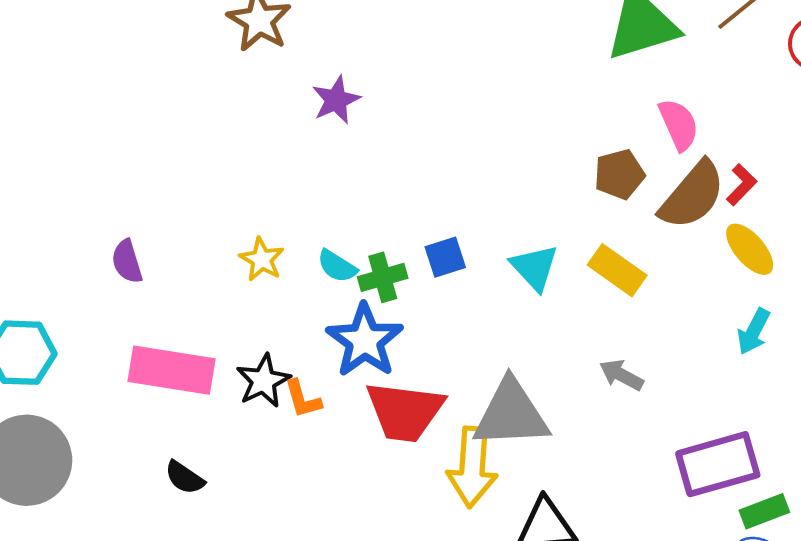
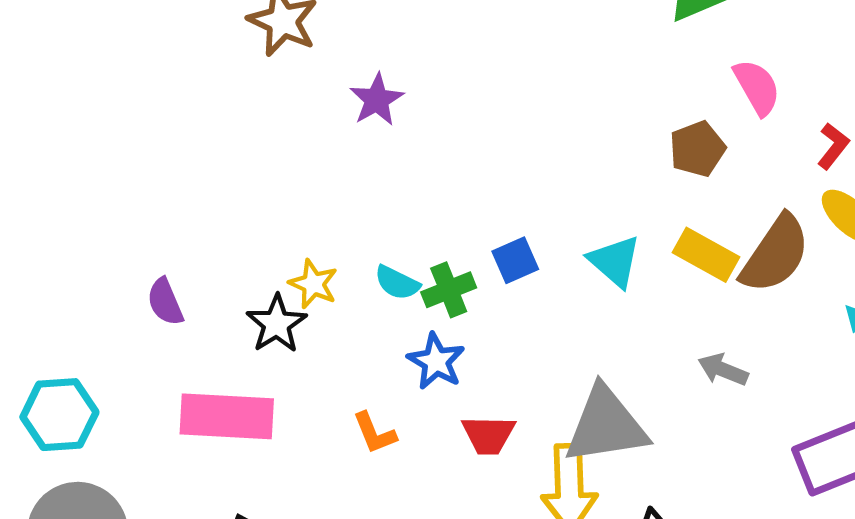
brown semicircle: (692, 195) -> (775, 254), moved
blue star: (365, 340) -> (436, 361), size x0.7
black star: (263, 381) -> (277, 324), moved
red trapezoid: (405, 411) -> (488, 435), size x0.6

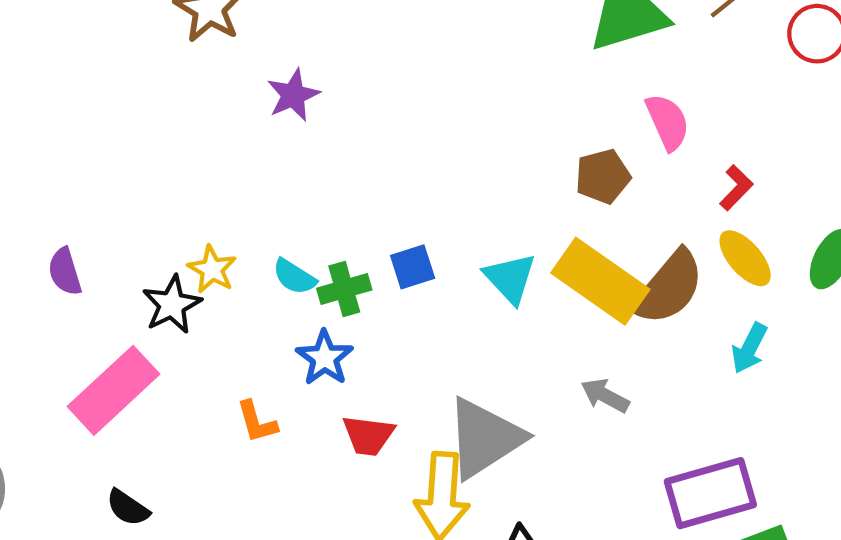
yellow rectangle: (706, 255) -> (600, 281), size x1.5
pink rectangle: (227, 416) -> (114, 390), turned -52
gray triangle: (606, 425) -> (484, 438), turned -30

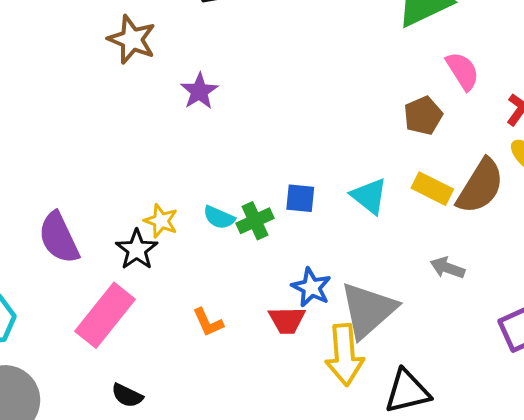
blue square: (413, 267) -> (300, 198), turned 32
purple semicircle: (65, 272) -> (59, 238), size x1.6
yellow rectangle: (600, 281) -> (432, 189), size x0.6
blue star: (325, 358) -> (311, 287), moved

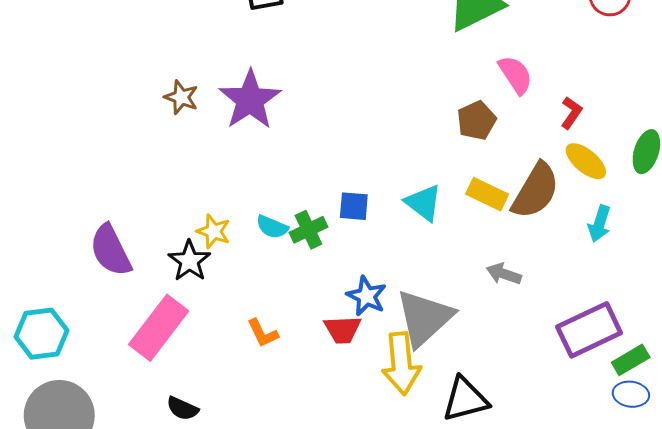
brown star: (132, 40) -> (181, 97), moved, size x0.7
purple star: (199, 91) -> (250, 100), size x1.6

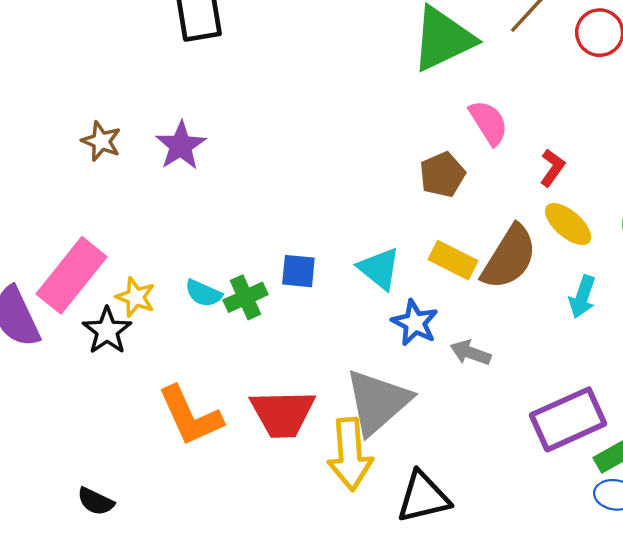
purple star: (250, 100) -> (181, 146), size x0.7
blue star: (367, 296) -> (415, 323), moved
pink rectangle: (159, 328) -> (71, 275), moved
red trapezoid: (343, 330) -> (283, 414), size x1.5
orange L-shape: (263, 333) -> (190, 416), size x1.8

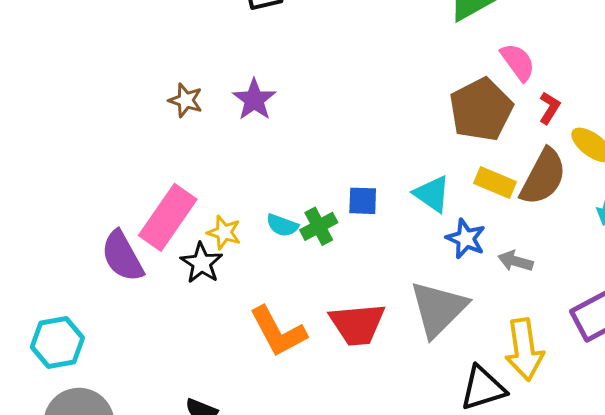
red L-shape: (552, 168) -> (550, 108), moved
brown pentagon: (442, 175) -> (481, 110), size x1.6
yellow arrow: (350, 454) -> (524, 350), moved

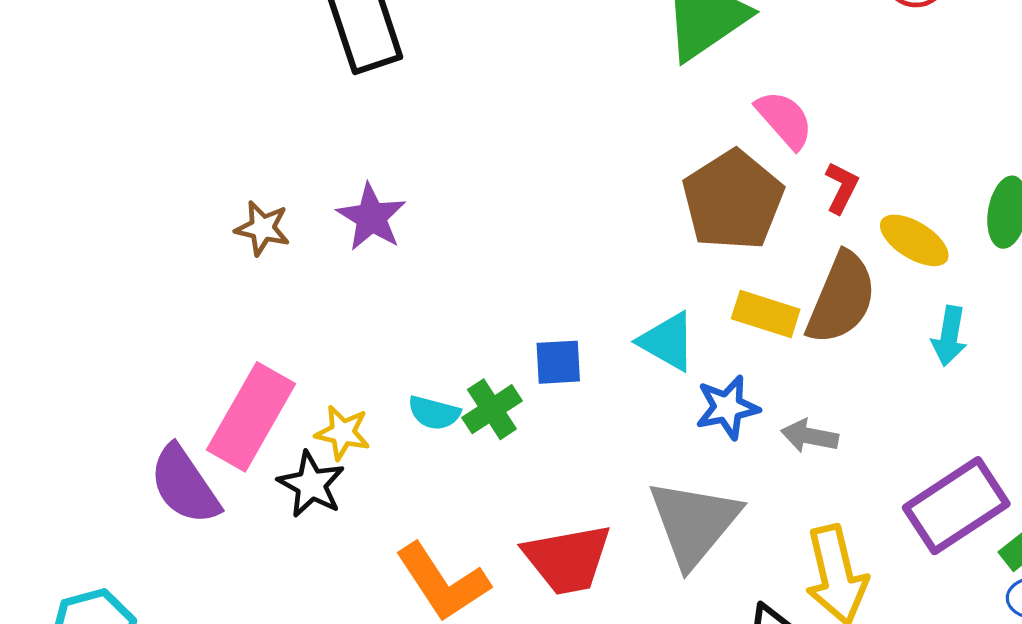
blue star: (466, 239) -> (727, 407), turned -30

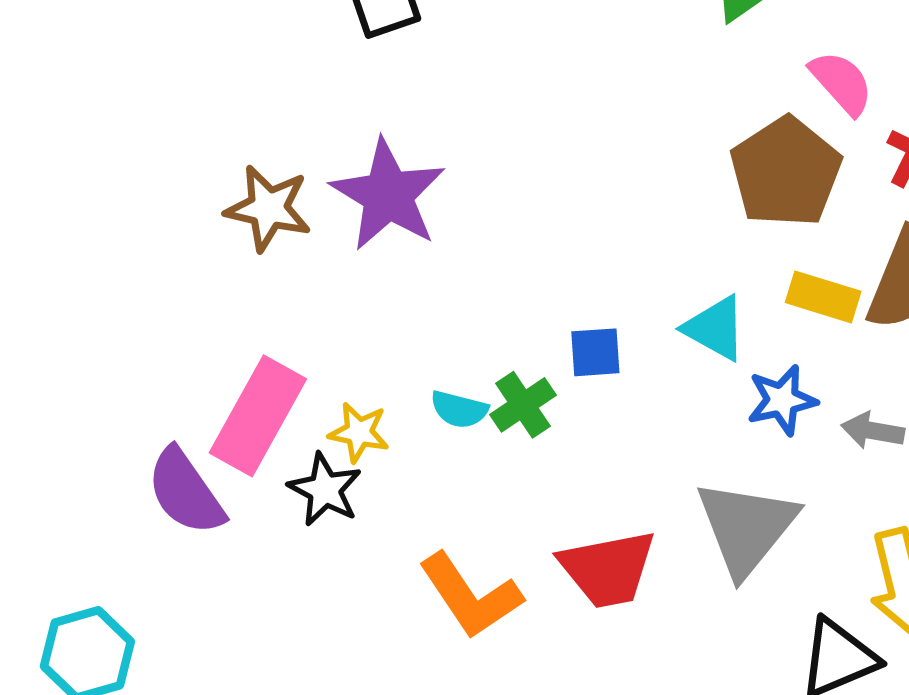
purple star: (371, 217) -> (388, 195), size x1.5
brown star: (262, 228) -> (268, 208), size x1.4

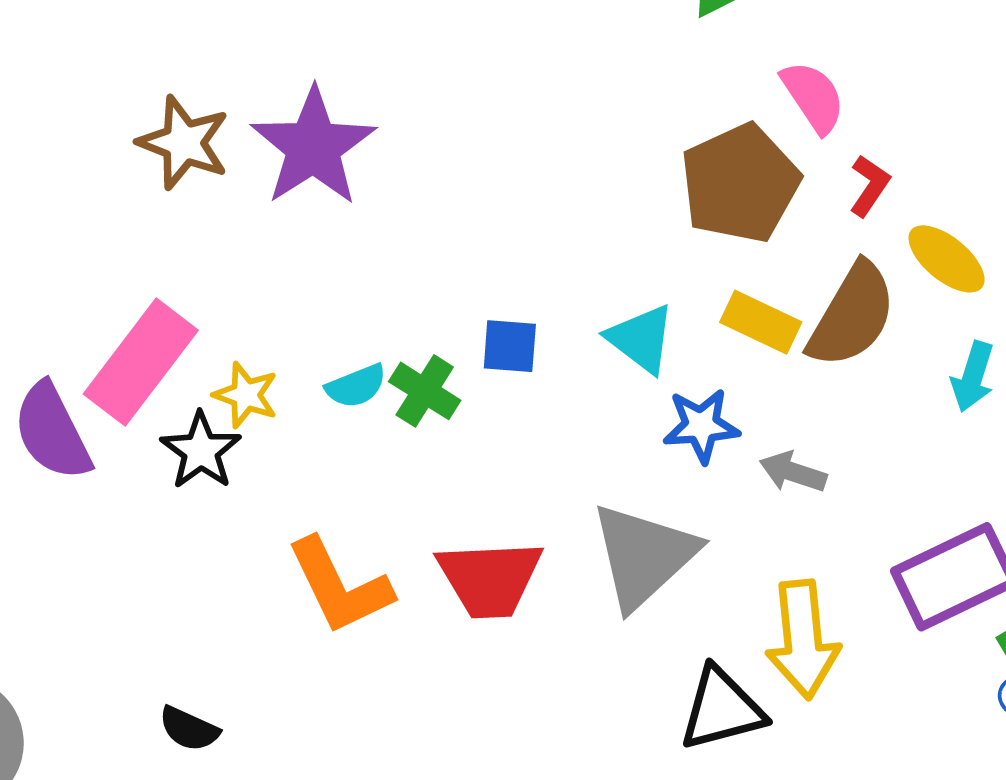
green cross: (523, 405) -> (425, 391), turned -32
cyan semicircle: (459, 409) -> (356, 386), turned -44

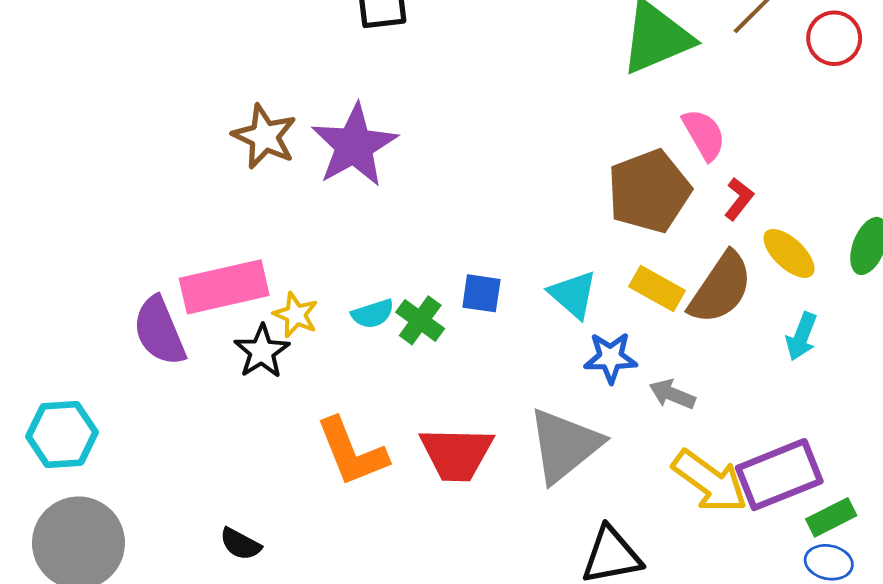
pink rectangle: (141, 362) -> (224, 287), turned 36
yellow arrow: (803, 639) -> (710, 481), moved, turned -52

